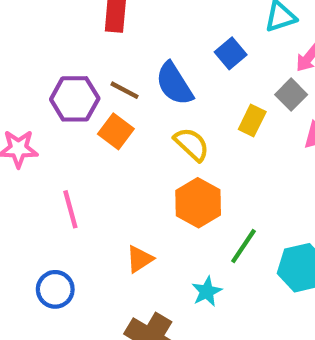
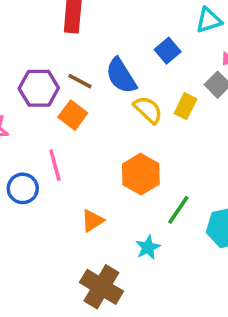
yellow semicircle: (192, 144) -> (148, 110), moved
pink line: (70, 209) -> (55, 165), moved
blue circle: (55, 289) -> (23, 188), moved

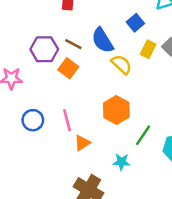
yellow rectangle: (185, 106) -> (148, 49), moved
pink line: (55, 165) -> (67, 120), moved
cyan star: (148, 247) -> (121, 162), turned 30

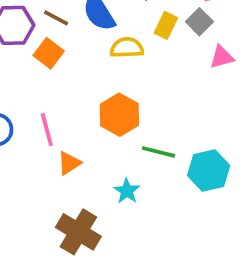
yellow semicircle: (121, 64) -> (127, 48), turned -45
green line: (143, 135) -> (158, 152), turned 70
cyan star: (121, 162) -> (127, 191), turned 30

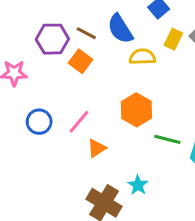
pink line: (47, 130) -> (79, 122), turned 55
cyan star: (127, 191) -> (138, 185), moved

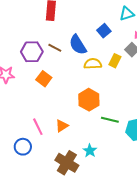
yellow rectangle: (173, 39) -> (115, 61), moved
orange square: (80, 61) -> (44, 79), moved
blue circle: (39, 122) -> (23, 147), moved
pink line: (79, 122) -> (38, 127), moved, turned -66

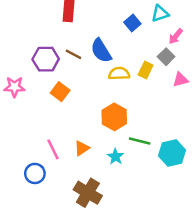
blue square: (104, 31) -> (132, 23), moved
cyan star: (90, 151) -> (116, 157), moved

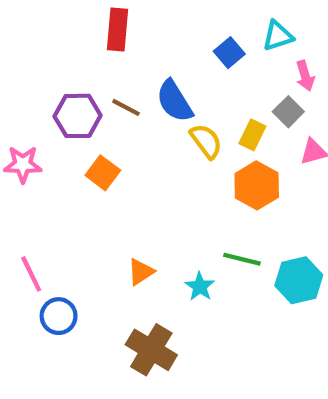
pink arrow: (176, 36) -> (305, 76), turned -56
yellow semicircle: (119, 74) -> (206, 141), turned 55
orange hexagon: (114, 117) -> (257, 185), moved
pink line: (53, 149) -> (31, 274), moved

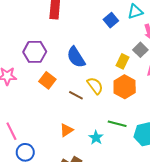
blue semicircle: (174, 101) -> (76, 57), moved
brown line: (126, 107) -> (76, 95), moved
yellow semicircle: (206, 141) -> (95, 86), moved

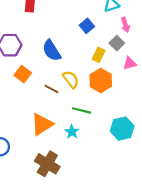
blue square: (111, 20) -> (87, 26), moved
green line: (117, 124) -> (82, 110), moved
orange triangle: (66, 130) -> (42, 124), size x1.6

